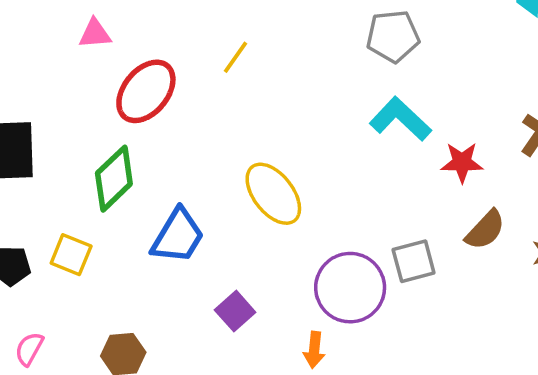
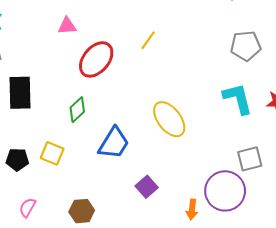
gray pentagon: (393, 36) -> (246, 46), moved
cyan L-shape: (400, 119) -> (238, 99), moved, turned 32
green diamond: (114, 179) -> (77, 110), size x0.7
purple circle: (350, 288) -> (225, 191), moved

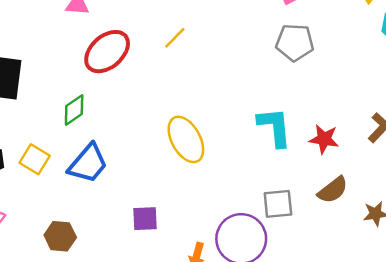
gray pentagon: (246, 46) -> (295, 42), moved
blue trapezoid: (114, 143) -> (88, 163), moved
purple square: (147, 187) -> (145, 219), turned 30

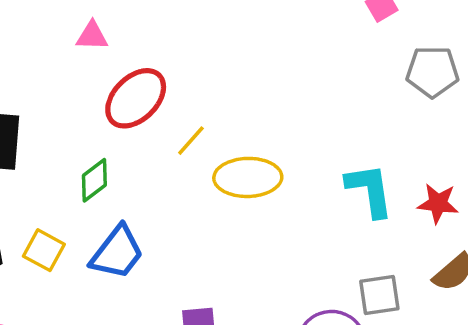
yellow line: (175, 38) -> (191, 141), moved
gray pentagon: (295, 42) -> (432, 72), moved
yellow ellipse: (186, 139) -> (248, 177), moved, turned -60

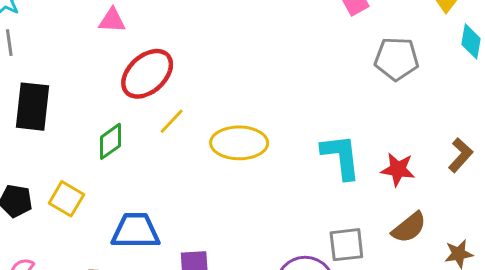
yellow line: (191, 141) -> (172, 121), moved
blue trapezoid: (117, 252) -> (136, 231), moved, turned -129

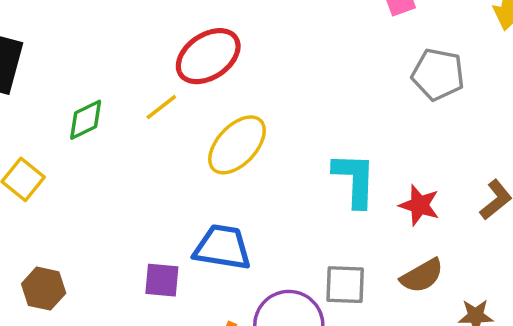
red ellipse: (147, 74) -> (208, 56), moved
yellow ellipse: (239, 143) -> (237, 145), turned -56
blue trapezoid: (136, 231) -> (222, 247), moved

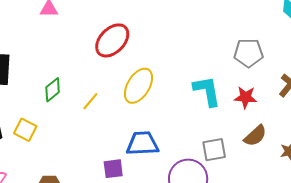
gray pentagon: (438, 74) -> (248, 53), moved
yellow line: (161, 107) -> (90, 101), moved

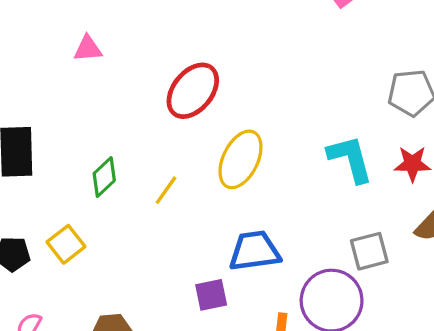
yellow square: (25, 130) -> (66, 244), turned 30

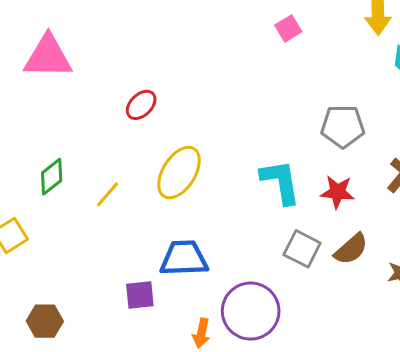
pink triangle: (88, 49) -> (48, 57), size x1.8
red ellipse: (193, 91) -> (141, 105), size x0.6
gray square: (369, 251) -> (302, 249), moved, turned 36

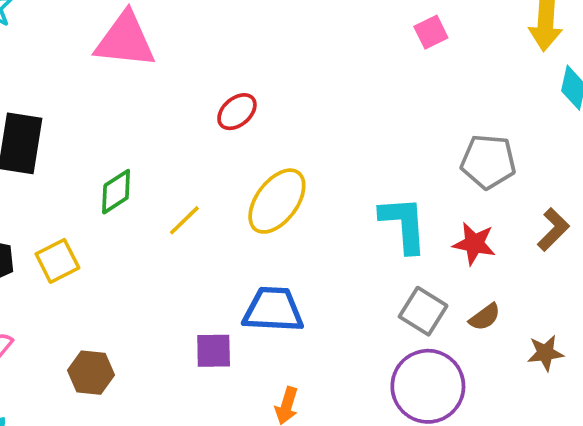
brown semicircle: (351, 249) -> (485, 317), size x0.7
purple circle: (251, 311) -> (428, 386), moved

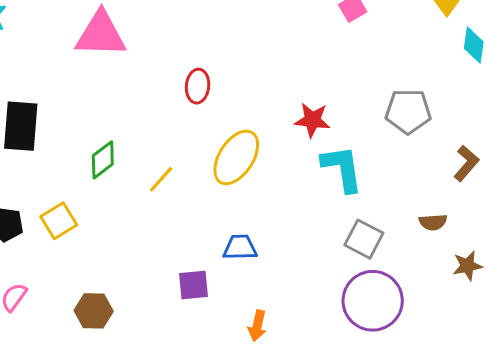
red ellipse: (237, 112) -> (198, 86), turned -40
red star: (474, 244) -> (312, 120), moved
blue trapezoid: (273, 310) -> (240, 247), size x0.7
brown semicircle: (485, 317) -> (433, 222), moved, turned 36

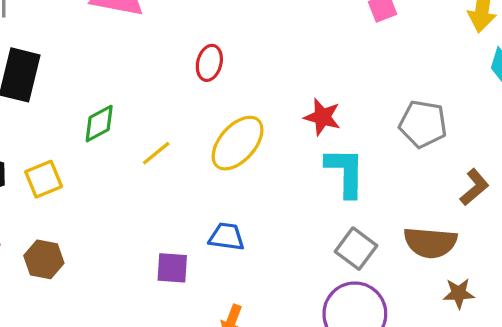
brown semicircle: (433, 222) -> (430, 243), size x1.8
brown hexagon: (94, 311) -> (44, 259), moved

